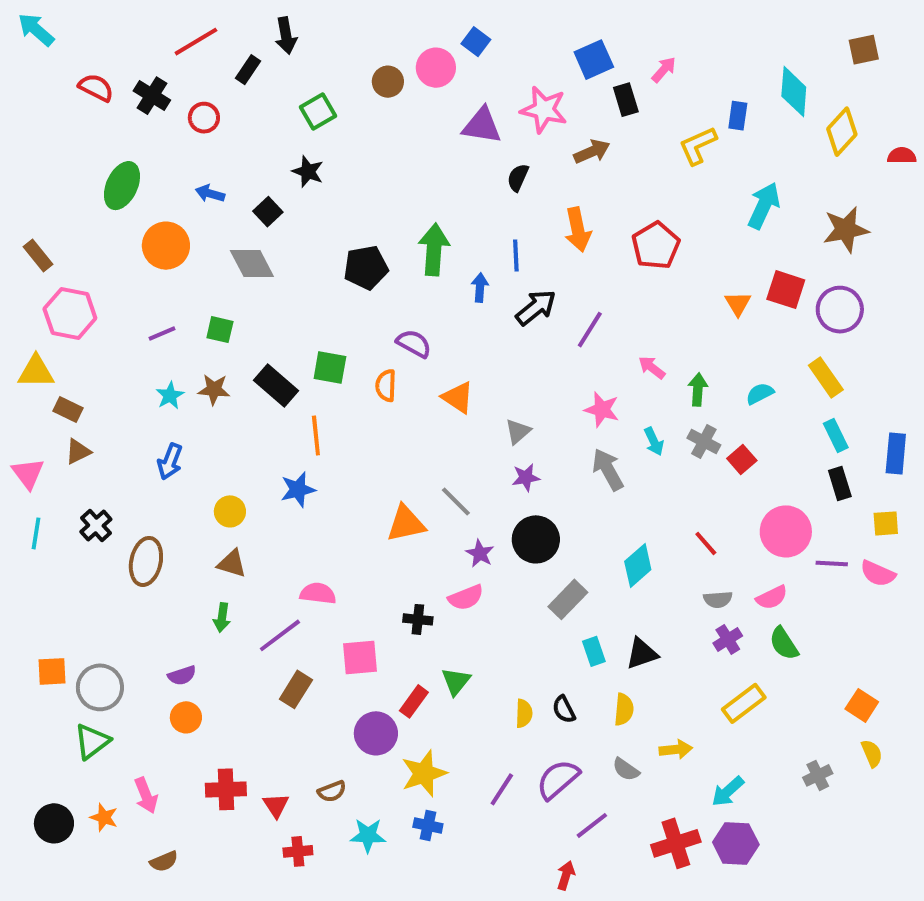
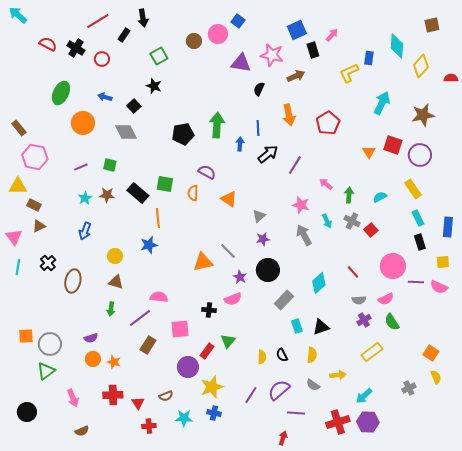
orange star: (104, 817) -> (114, 362), moved
purple line: (592, 825) -> (296, 413), turned 42

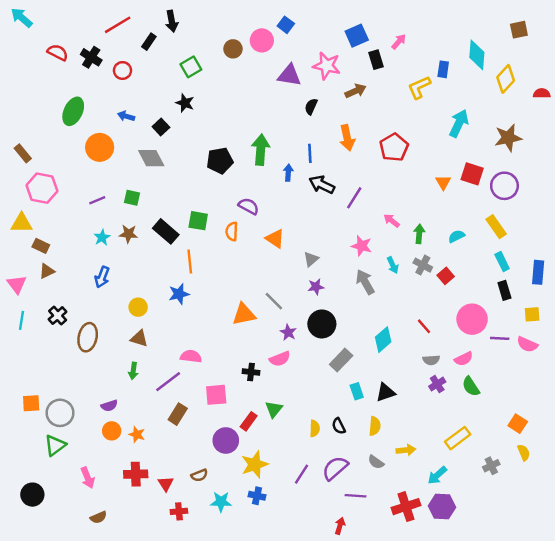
black arrow: (268, 154) -> (322, 185), turned -115
yellow rectangle: (372, 352) -> (458, 438), moved

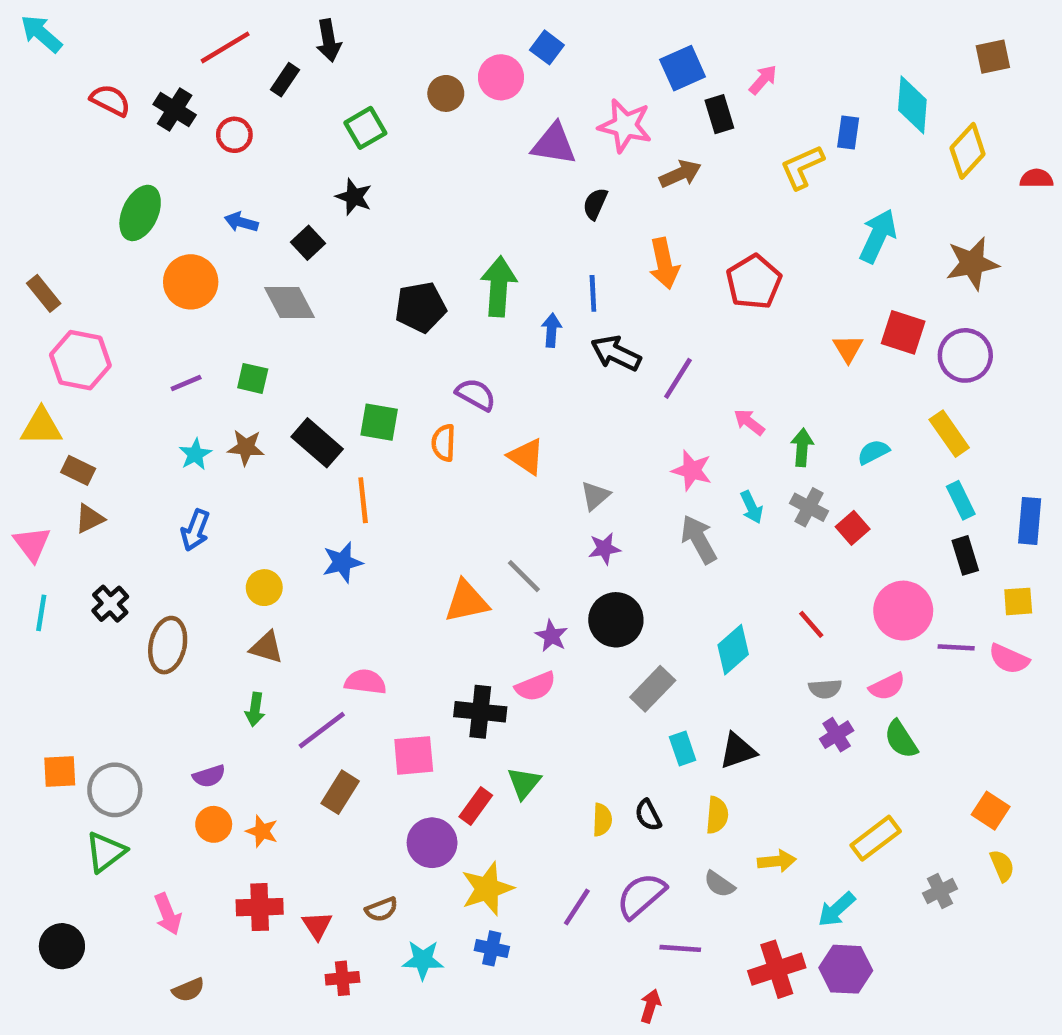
black cross: (251, 372) -> (480, 712), size x1.5

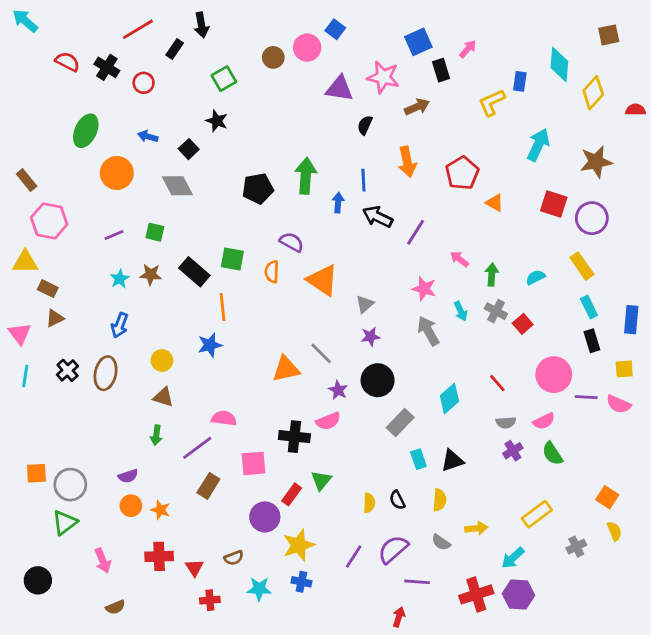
orange triangle: (848, 349) -> (495, 203), moved, turned -30
orange triangle: (526, 457) -> (323, 280), size x1.4
brown ellipse: (168, 645) -> (106, 373), moved

